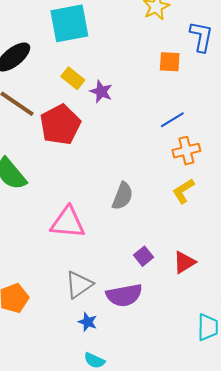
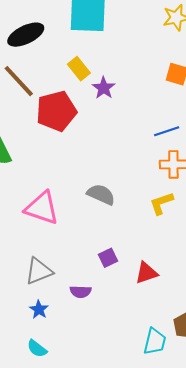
gray semicircle: (123, 196) -> (101, 194), turned -100
purple semicircle: (124, 295) -> (81, 292), size x0.6

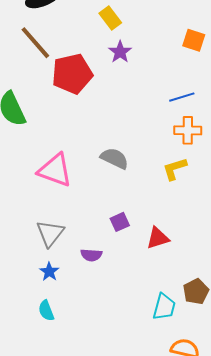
yellow rectangle: (79, 69) -> (110, 18), moved
gray triangle: (39, 271) -> (50, 233), turned -32
cyan semicircle: (37, 349) -> (46, 311), turned 30

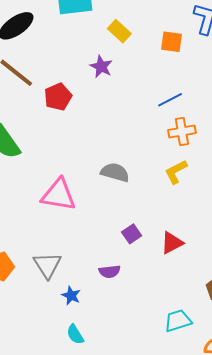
yellow rectangle: (110, 18) -> (119, 31), moved
red pentagon: (72, 74) -> (58, 97), size x0.7
gray triangle: (50, 233) -> (47, 265), moved
cyan trapezoid: (164, 307) -> (178, 321), moved, turned -112

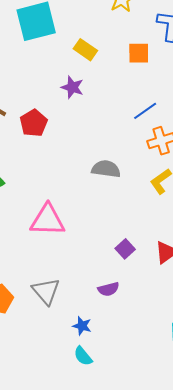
gray semicircle: (115, 172) -> (106, 169), moved
blue star: (71, 295) -> (82, 326), moved

